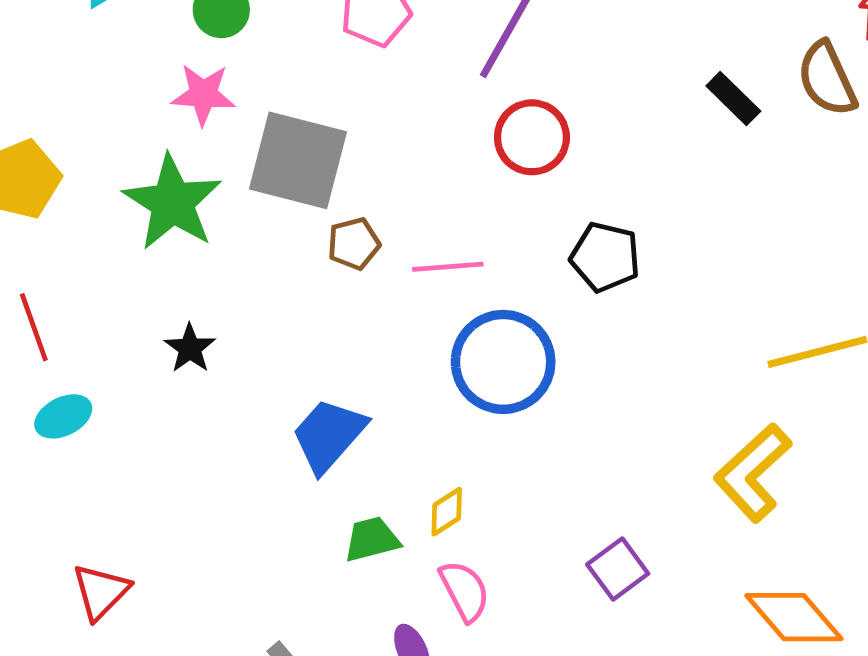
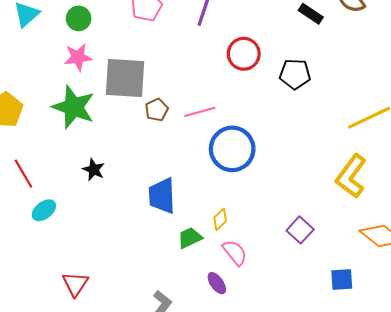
red circle: (532, 137) -> (244, 54), moved
black pentagon: (605, 257) -> (295, 74), moved
blue trapezoid: (329, 435) -> (162, 196), turned -33

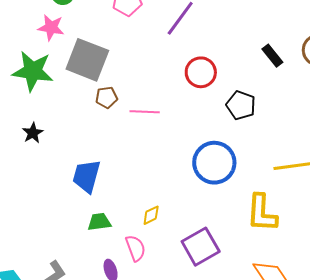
green star: (74, 107) -> (33, 71), turned -30
blue circle: (232, 149) -> (214, 163), moved
yellow L-shape: (351, 176) -> (262, 213), turned -51
yellow diamond: (220, 219) -> (151, 215), moved
purple square: (300, 230) -> (201, 247), size x1.5

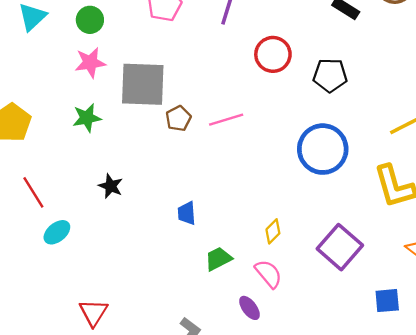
green star: (33, 71) -> (87, 118), size x0.6
blue trapezoid: (86, 176) -> (187, 213), size x0.6

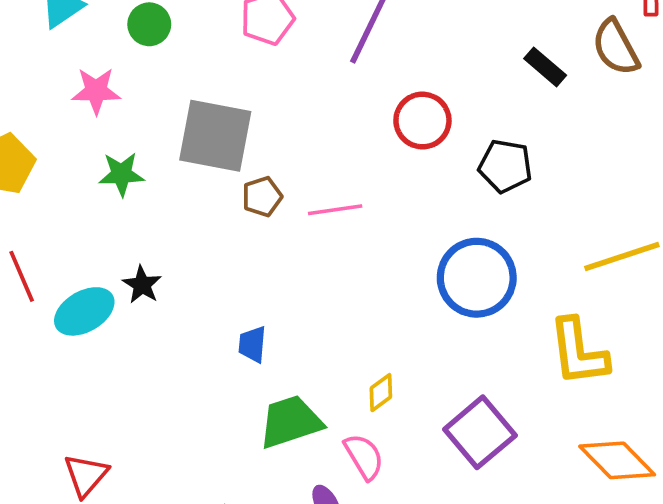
pink star: (90, 63) -> (96, 91), moved
cyan ellipse: (57, 232) -> (84, 311), moved, size x1.4
green trapezoid: (218, 259) -> (290, 422), size x1.5

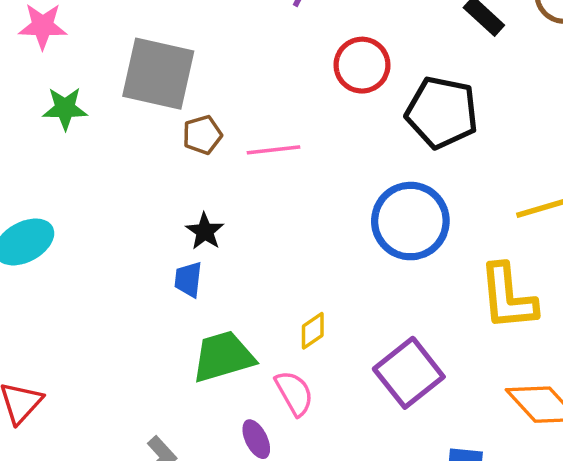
black pentagon: (505, 166) -> (442, 112), size x1.4
black star: (142, 285) -> (205, 231), moved

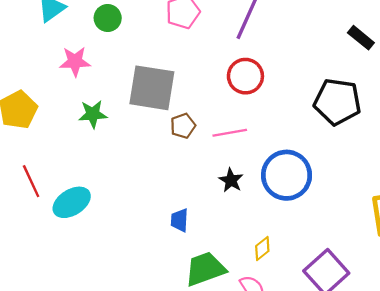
red circle: (362, 65) -> (245, 76), moved
blue circle: (410, 221) -> (287, 175), moved
black star: (205, 231) -> (231, 180), moved

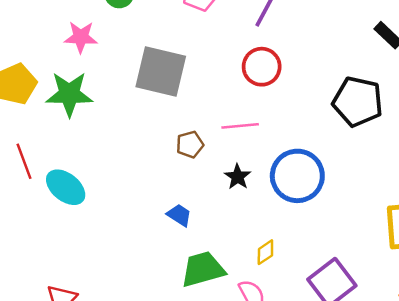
green star: (93, 114) -> (69, 94), moved, size x1.5
brown pentagon: (183, 126) -> (190, 144), moved
cyan ellipse: (72, 202) -> (66, 187), turned 66
blue trapezoid: (180, 220) -> (179, 215), turned 115

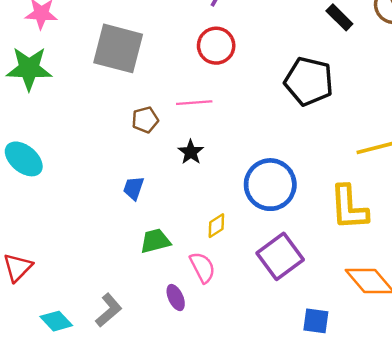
blue circle: (297, 176) -> (270, 185), moved
blue trapezoid: (179, 215) -> (134, 188), turned -105
green trapezoid: (203, 269) -> (155, 241), size x0.7

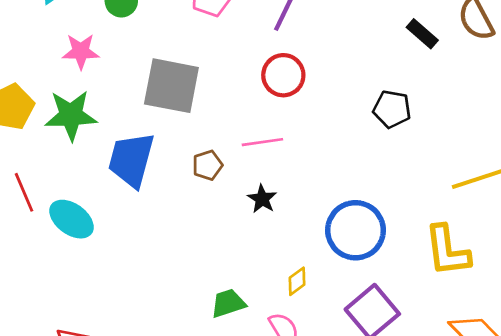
black pentagon: (309, 81) -> (392, 109), size x0.7
blue trapezoid: (134, 188) -> (131, 160), moved, size x2.0

